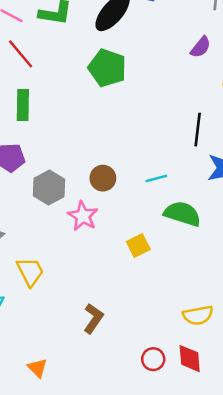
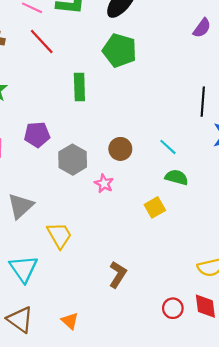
green rectangle: (23, 105) -> (79, 87), moved
cyan line: (156, 178) -> (168, 147), turned 60
green semicircle: (182, 214) -> (177, 177), moved, size x0.7
pink star: (83, 216) -> (104, 183), size x0.7

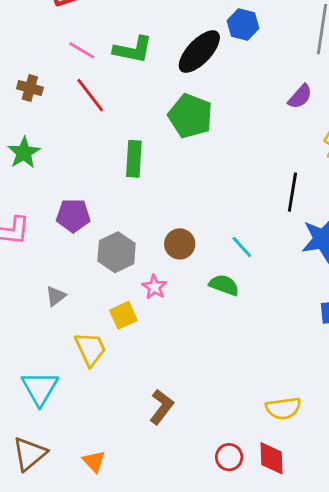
green semicircle: (177, 177) -> (224, 285), moved
gray triangle: (21, 206) -> (56, 296), moved, size x0.6
yellow square: (155, 207) -> (123, 315), moved
brown triangle: (20, 320) -> (29, 454), turned 40

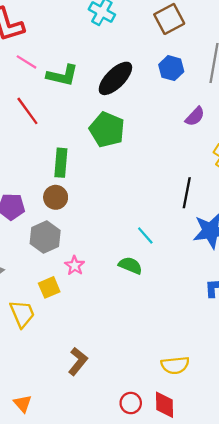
blue hexagon: (243, 24) -> (171, 68), moved
pink line: (82, 50) -> (27, 62), moved
brown circle: (180, 244) -> (56, 197), moved

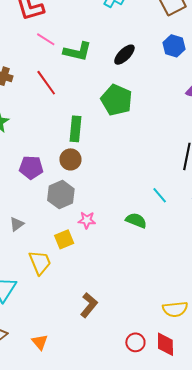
black ellipse: (115, 78) -> (124, 55), size x0.7
cyan line: (145, 235) -> (160, 195), moved
pink star: (75, 266) -> (87, 220), turned -30

